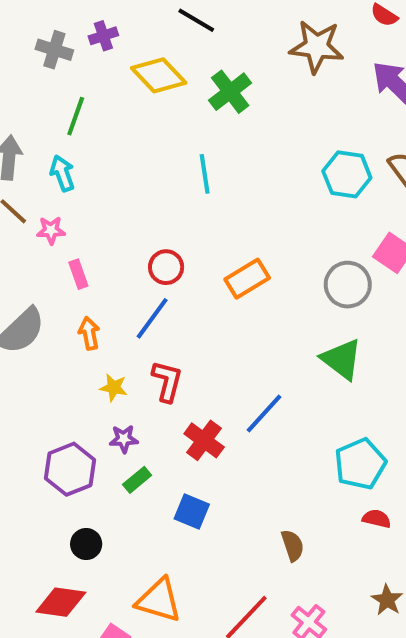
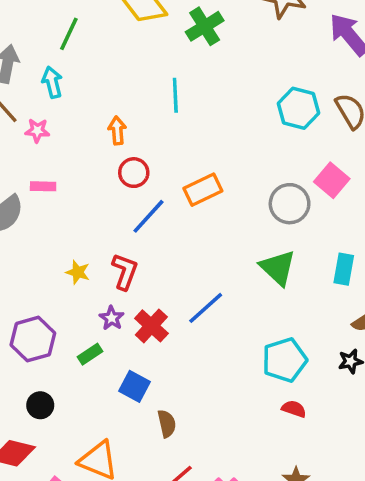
pink rectangle: (78, 274) -> (43, 186), moved, turned -75
blue line: (152, 318) -> (148, 216), moved
orange arrow: (89, 333) -> (117, 131), moved
purple star: (124, 439) -> (112, 318), moved, turned 30
brown semicircle: (293, 545) -> (167, 424), moved

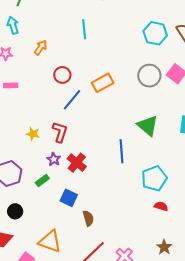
orange arrow: (117, 131) -> (41, 48), moved, turned 42
gray circle: (290, 204) -> (149, 76), moved
blue line: (206, 308) -> (121, 151), moved, turned -50

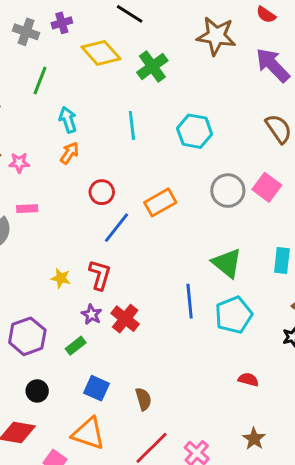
cyan arrow: (13, 25) -> (68, 120), moved
cyan hexagon: (155, 33) -> (195, 131), moved
cyan pentagon: (154, 178) -> (234, 315), moved
blue square: (69, 198) -> (96, 388), moved

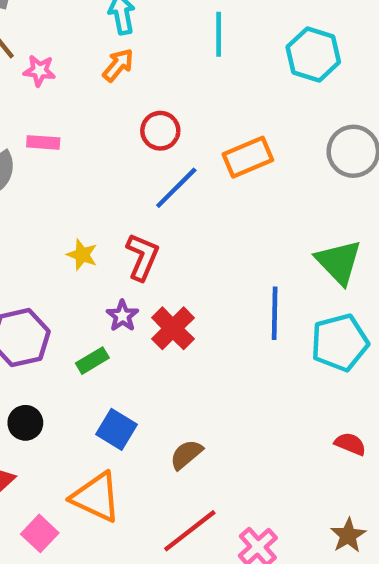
brown semicircle: (143, 399) -> (186, 454), turned -120

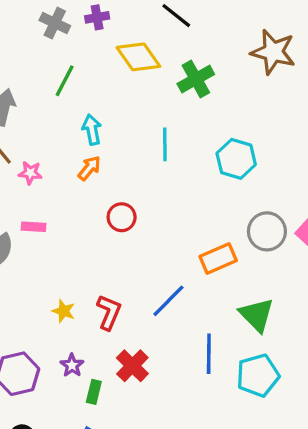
orange rectangle: (248, 157) -> (218, 259), moved
blue line: (176, 188) -> (168, 301), moved
purple star: (122, 316) -> (72, 365), moved
green rectangle: (92, 361) -> (94, 392), moved, turned -45

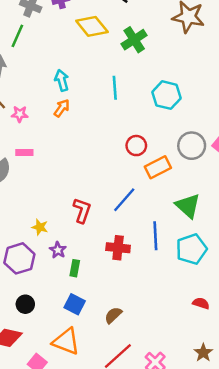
green line: (65, 81) -> (17, 36), moved
red circle: (122, 217) -> (136, 146), moved
yellow star: (64, 311) -> (40, 227), moved
red cross: (132, 366) -> (118, 248), moved, turned -35

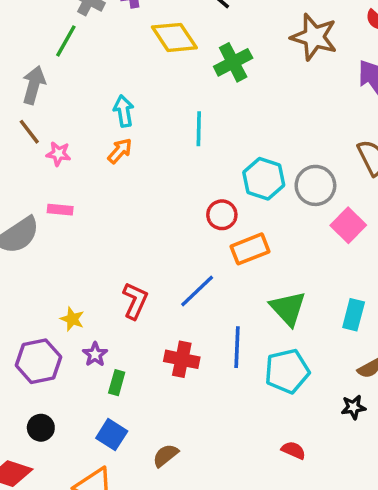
cyan hexagon: (166, 95) -> (264, 179), moved
gray circle: (192, 146) -> (315, 185), moved

